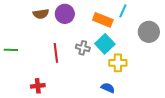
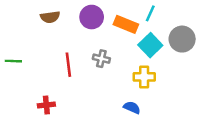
purple circle: (65, 14) -> (92, 17), moved
cyan square: (105, 44) -> (150, 45), moved

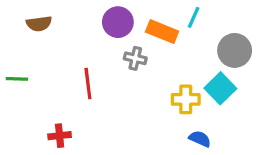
brown semicircle: (50, 17) -> (39, 24), moved
cyan square: (150, 45) -> (220, 88), moved
gray cross: (101, 59) -> (135, 58), moved
blue semicircle: (132, 108) -> (200, 139), moved

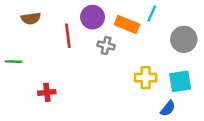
red line: (88, 84) -> (68, 36), moved
cyan square: (220, 88) -> (180, 81), moved, turned 35
red cross: (60, 136) -> (47, 92), moved
blue semicircle: (200, 139) -> (168, 108), moved, turned 105

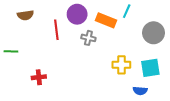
blue semicircle: (168, 108) -> (140, 91), turned 56

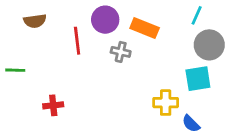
cyan line: (127, 11) -> (197, 15), moved
yellow cross: (121, 65) -> (166, 103), moved
cyan square: (150, 68) -> (198, 79), moved
blue semicircle: (140, 91) -> (191, 124), turned 40

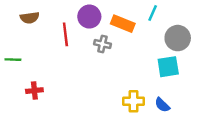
cyan line: (197, 15) -> (153, 13), moved
yellow cross: (166, 103) -> (134, 101), moved
red cross: (53, 105) -> (34, 91), moved

